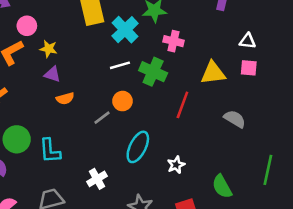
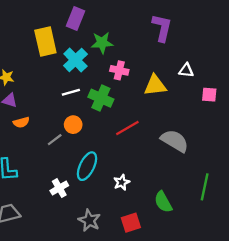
pink square: (249, 68) -> (209, 95), moved
yellow triangle: (213, 73) -> (155, 85), moved
red line: (182, 105) -> (127, 128), turned 40
gray semicircle: (235, 119) -> (175, 141), size x1.4
white cross: (97, 179) -> (59, 188), moved

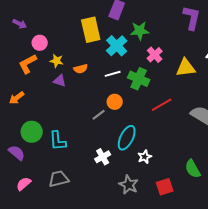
pink cross: (119, 70) -> (155, 55), turned 35
orange semicircle: (21, 122) -> (81, 69), moved
white star: (122, 182) -> (145, 157), moved

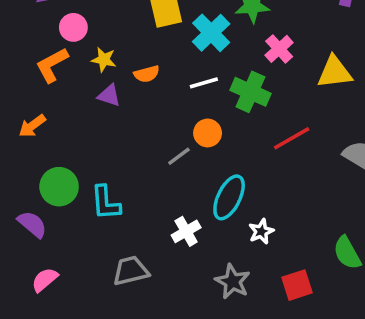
gray trapezoid: (59, 179) -> (131, 271), moved

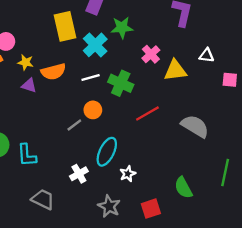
pink cross: (279, 49) -> (151, 54), moved
orange semicircle: (147, 74) -> (53, 72), size x1.5
gray trapezoid: (131, 271) -> (43, 199), turned 40

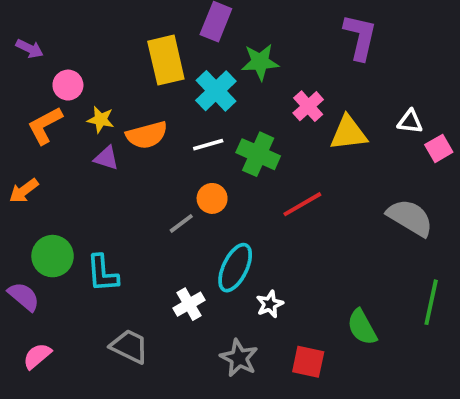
white triangle: (207, 55) -> (410, 122), moved
pink square: (230, 80) -> (439, 148), turned -35
gray semicircle: (195, 126) -> (410, 218), moved
red square: (151, 209) -> (308, 362), turned 30

